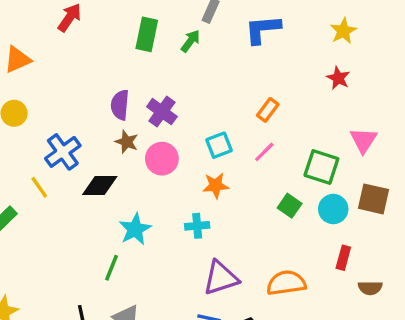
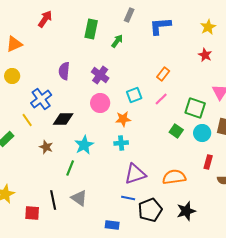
green arrow: (190, 41) -> (117, 41), moved
purple semicircle: (120, 105) -> (64, 71), moved
brown star: (127, 142) -> (46, 147), moved
orange star: (216, 186) -> (123, 119), moved

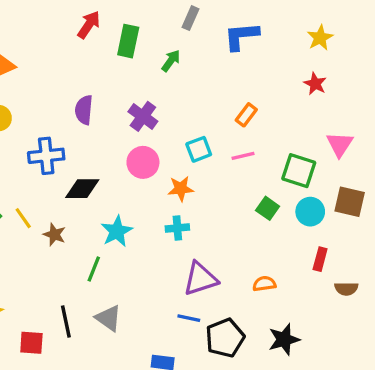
red arrow: (45, 19) -> (89, 25), moved
blue cross: (41, 99) -> (46, 156), turned 30
pink line: (161, 99) -> (243, 156), turned 32
yellow line: (27, 120) -> (23, 218), moved
orange semicircle: (174, 177) -> (264, 284), size x0.6

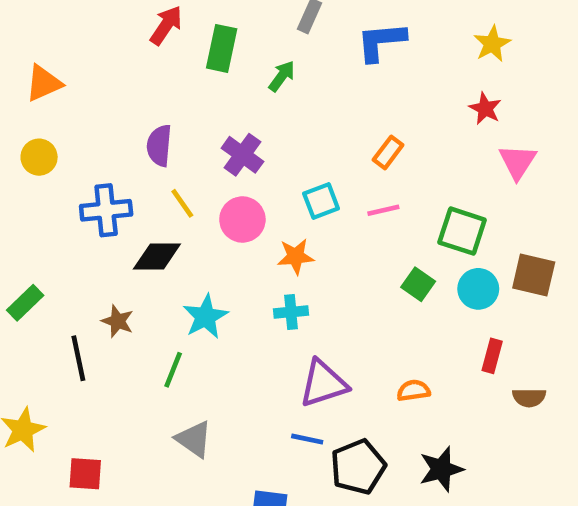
pink triangle: (340, 144) -> (518, 162), moved
yellow line: (23, 218) -> (182, 203), moved
black line: (66, 321) -> (78, 358), moved

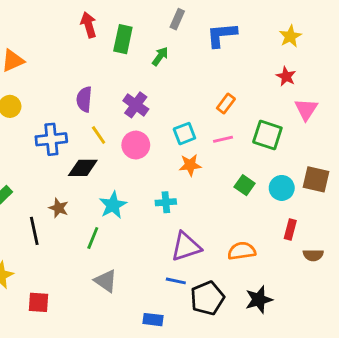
red arrow: (166, 25) -> (89, 25), turned -50
green square: (462, 231) -> (267, 135), moved
orange star: (296, 256) -> (190, 165), moved
orange semicircle: (414, 391) -> (242, 251), size x1.4

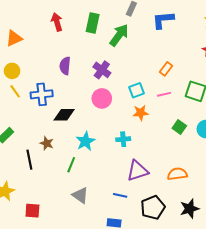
red arrow: (89, 25) -> (57, 22), moved
green arrow: (160, 56) -> (119, 35), size x1.6
yellow line: (99, 135) -> (15, 91), moved
blue line: (176, 281) -> (120, 195), moved

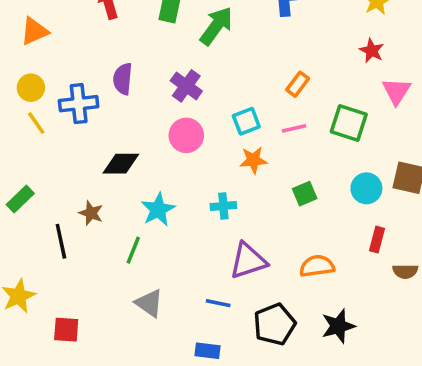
blue cross: (42, 94) -> (79, 104), moved
green square: (179, 127) -> (305, 194), moved, turned 32

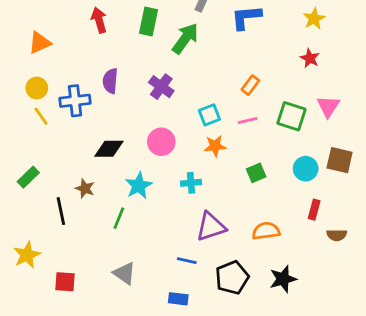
pink triangle: (396, 91) -> (328, 106), moved
pink circle: (186, 135) -> (161, 142), moved
gray triangle: (149, 303) -> (124, 273), moved

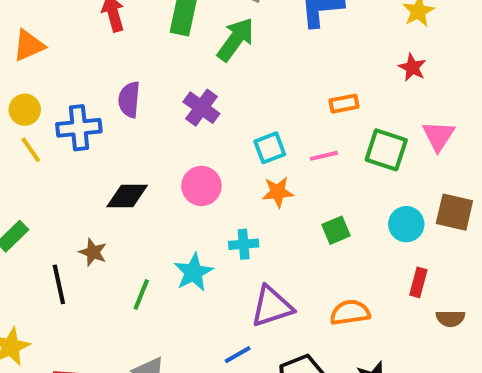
orange rectangle: (250, 85) -> (344, 104), moved, turned 42
cyan star: (139, 186) -> (193, 272), moved
blue line: (187, 261) -> (238, 355), turned -42

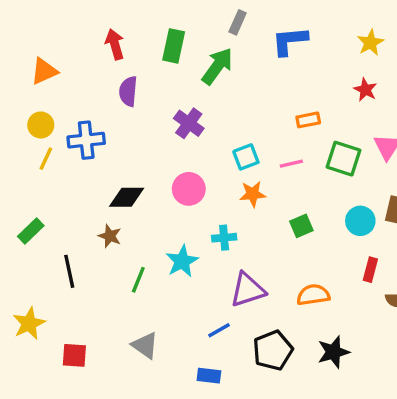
purple semicircle: (129, 100) -> (128, 91), moved
yellow line: (31, 150) -> (46, 159), turned 60
brown star: (93, 252) -> (110, 236), moved

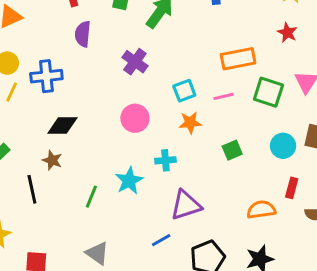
orange rectangle: (308, 120) -> (238, 59), size x1.6
black diamond: (127, 197) -> (62, 125), moved
brown star: (110, 236) -> (52, 160), moved
orange semicircle: (313, 295) -> (261, 210), moved

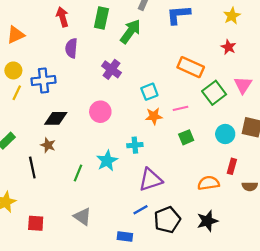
orange rectangle: (238, 59) -> (191, 67), turned 35
green square: (268, 92) -> (214, 93), turned 35
pink line: (224, 96) -> (181, 108), moved
pink circle: (135, 118) -> (100, 112), moved
blue line: (161, 240) -> (140, 210), moved

